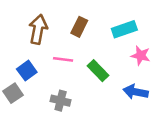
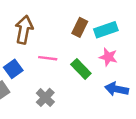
brown rectangle: (79, 27) -> (80, 27), moved
pink star: (141, 56) -> (108, 57), moved
gray cross: (61, 101) -> (45, 97), turned 30

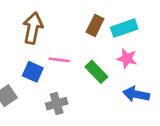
blue square: (13, 69) -> (33, 72), moved, turned -30
gray cross: (45, 97) -> (57, 104), turned 30

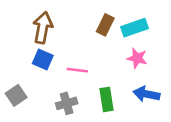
pink line: (59, 60) -> (77, 70), moved
blue square: (33, 72) -> (43, 59), moved
green rectangle: (96, 72) -> (107, 99), moved, turned 35

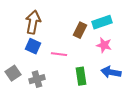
brown rectangle: (105, 25) -> (80, 30), moved
gray cross: (67, 103) -> (37, 79), moved

